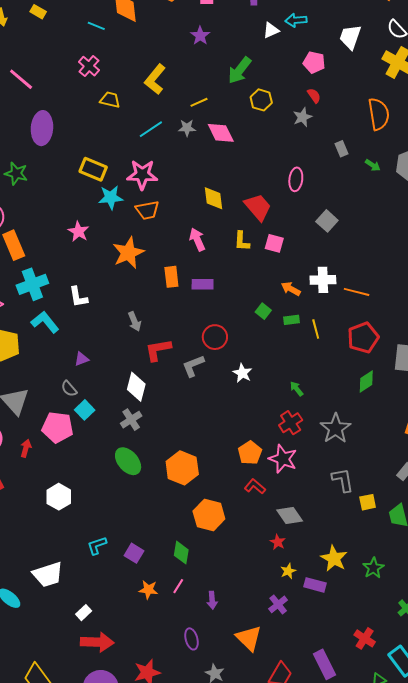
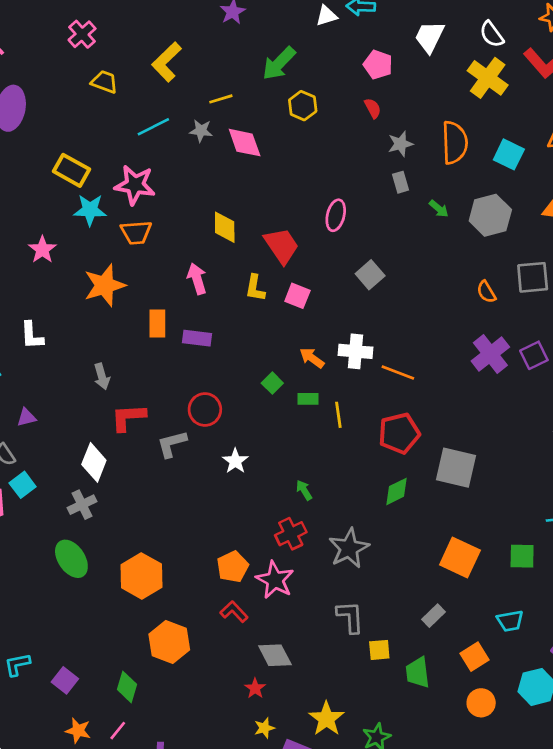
gray star: (303, 117) -> (400, 144), moved

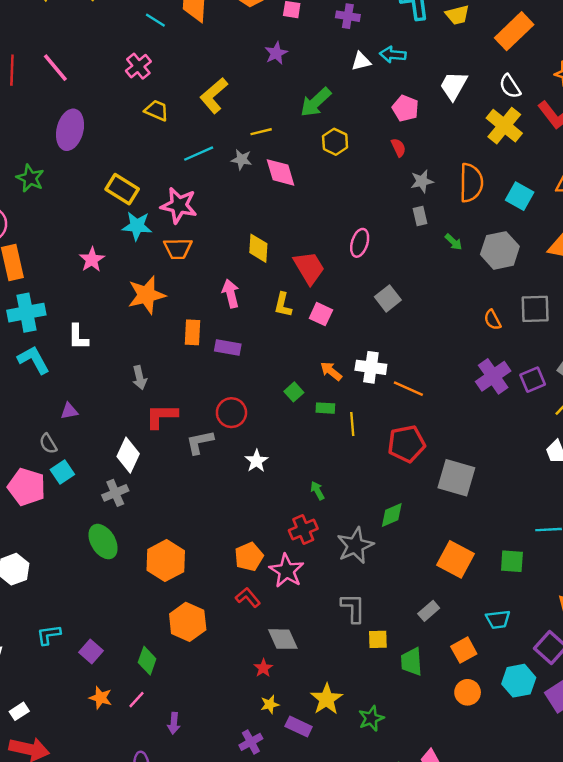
green diamond: (397, 491) -> (392, 515), moved

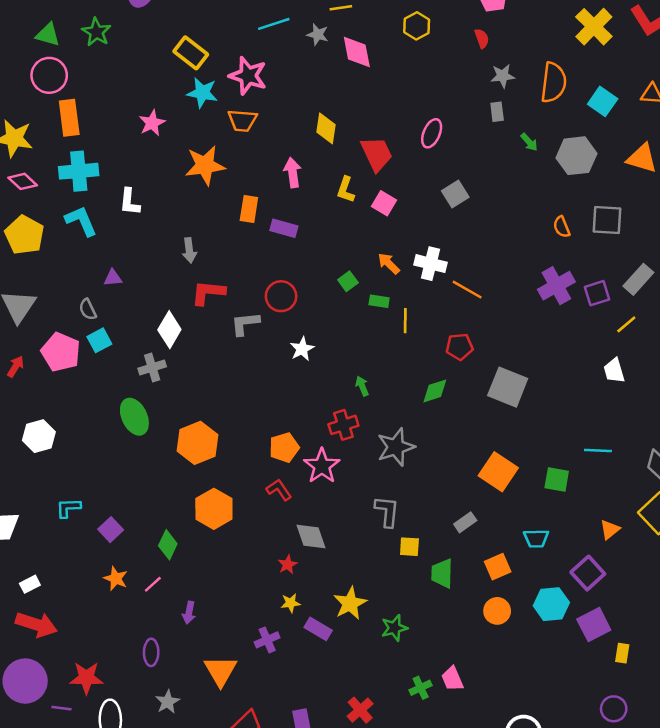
red pentagon: (406, 444) -> (459, 347), size x0.7
green diamond: (392, 515) -> (435, 391), moved

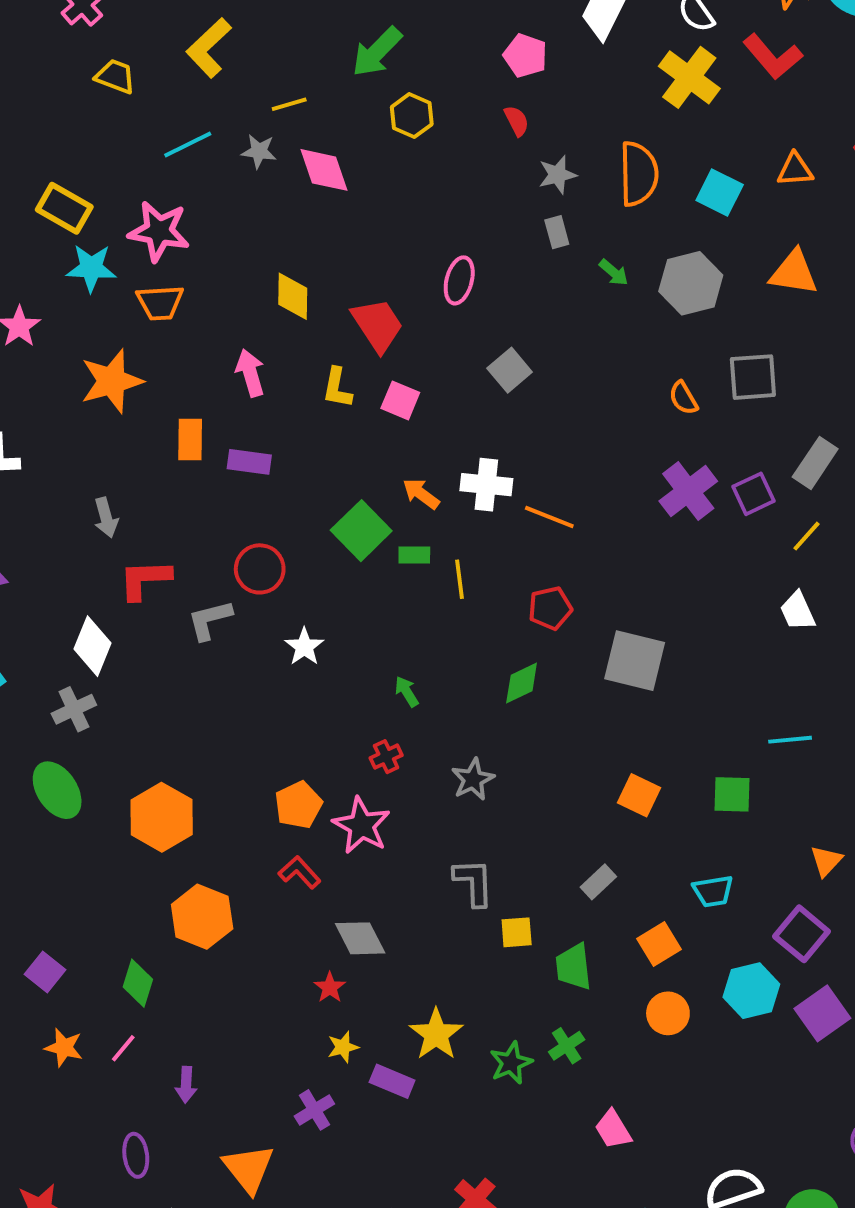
green square: (348, 281) -> (361, 531), size x1.8
red cross: (343, 425) -> (386, 757), size x0.7
gray star: (396, 447) -> (473, 779), size x0.7
orange square: (498, 472) -> (639, 795), size x0.7
green cross: (421, 688) -> (567, 1046), moved

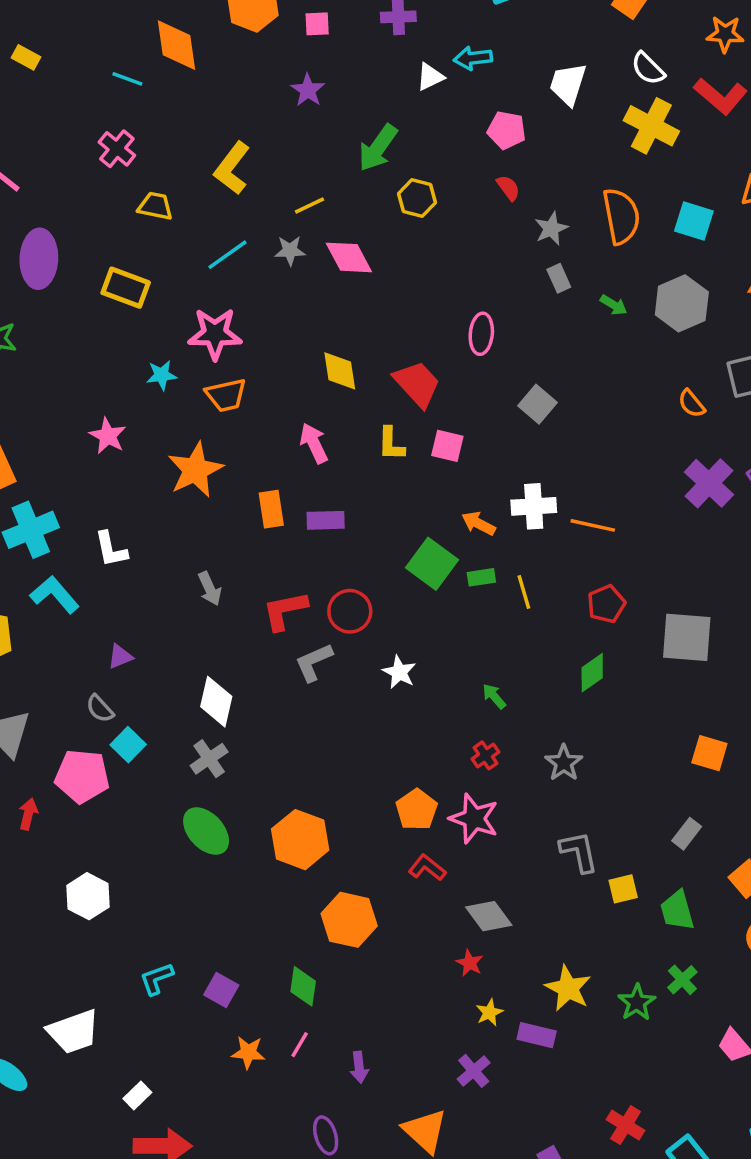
yellow rectangle: (64, 208) -> (126, 288), moved
cyan star: (91, 268) -> (162, 375), size x0.7
red L-shape: (145, 579) -> (285, 611), moved

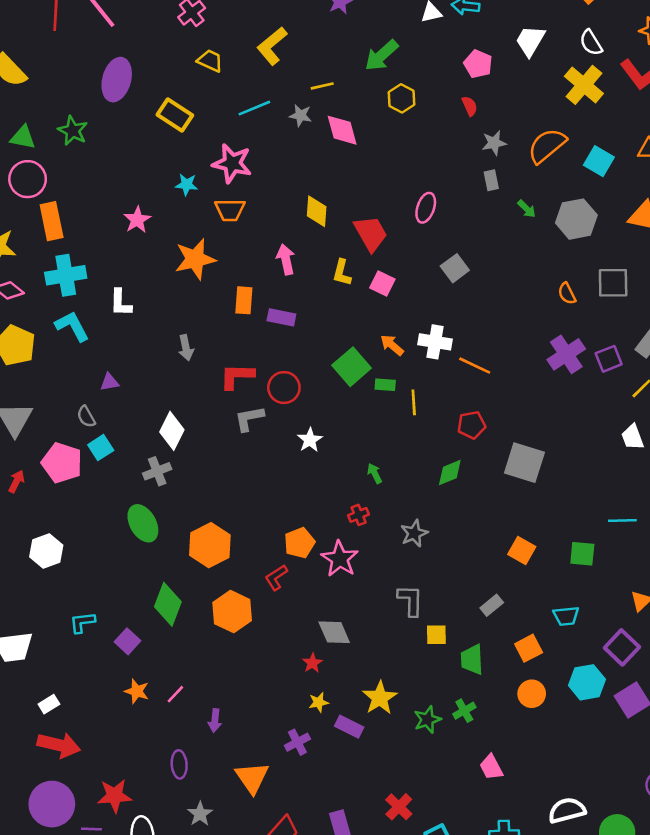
orange semicircle: (621, 216) -> (547, 146), turned -132
red L-shape: (427, 868) -> (276, 577), moved, turned -84
green diamond: (303, 986) -> (168, 604), moved, size x1.4

